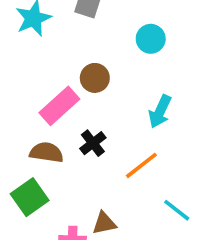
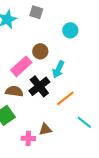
cyan arrow: (160, 111) -> (58, 69), moved
black cross: (93, 143) -> (39, 86), size x1.5

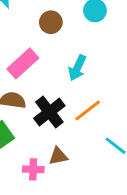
brown circle: (40, 51) -> (51, 22), moved
black cross: (39, 86) -> (49, 112), moved

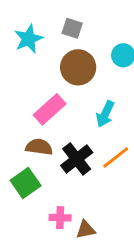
brown circle: (51, 22) -> (78, 67), size x1.5
brown triangle: (58, 156) -> (86, 230), moved

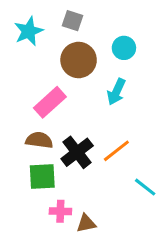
cyan arrow: (105, 114) -> (116, 92), moved
green square: (26, 183) -> (42, 176), moved, turned 32

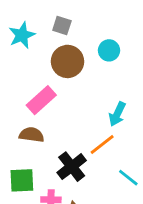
cyan arrow: (116, 92) -> (117, 114), moved
black cross: (77, 152) -> (72, 167), moved
green square: (42, 176) -> (22, 180), moved

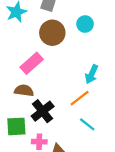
black cross: (72, 167) -> (43, 111), moved
cyan line: (128, 178) -> (87, 124), moved

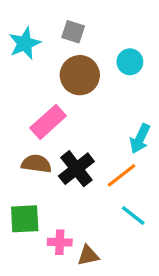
black cross: (43, 111) -> (76, 169), moved

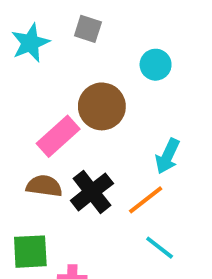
brown circle: (80, 75) -> (102, 106), moved

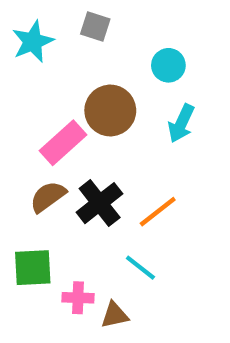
cyan arrow: (167, 156) -> (181, 123), moved
brown semicircle: (44, 186) -> (48, 197), turned -44
cyan line: (160, 248) -> (140, 268), moved

